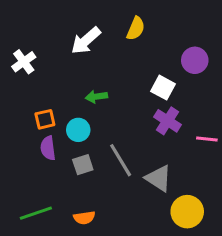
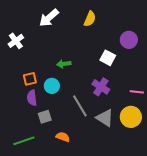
white arrow: (86, 41) -> (49, 18), moved
purple cross: (168, 121) -> (101, 87), moved
gray square: (83, 165) -> (45, 117), moved
yellow circle: (187, 212) -> (131, 117), moved
orange semicircle: (84, 218) -> (63, 137), moved, turned -152

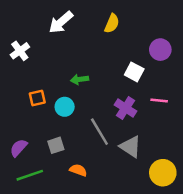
pink line: (137, 92) -> (159, 101), moved
purple semicircle: (32, 98) -> (19, 148), moved, turned 49
yellow circle: (131, 117) -> (163, 173), moved

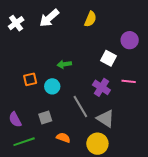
white cross: (20, 51) -> (16, 23), moved
purple semicircle: (19, 148) -> (15, 120), turned -70
yellow circle: (163, 173) -> (97, 144), moved

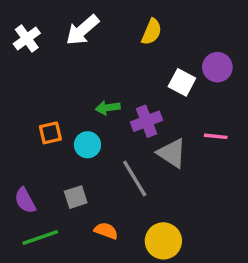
white square: (109, 58) -> (182, 82), moved
purple cross: (101, 87) -> (147, 121), moved, turned 36
gray triangle: (106, 119) -> (172, 153), moved

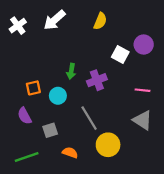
green arrow: (108, 108) -> (71, 71), turned -72
gray triangle: (172, 153) -> (143, 120), moved
purple semicircle: (25, 200) -> (24, 116), moved
yellow circle: (163, 241) -> (108, 145), moved

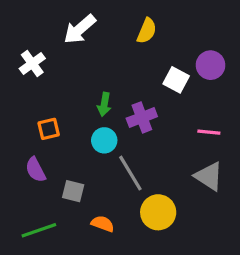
white cross: (18, 26) -> (32, 64), moved
cyan circle: (58, 96) -> (104, 140), moved
gray square: (50, 130) -> (73, 191), turned 32

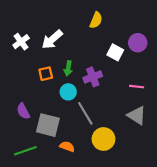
white arrow: (80, 29) -> (52, 39), moved
orange square: (49, 129) -> (46, 74), moved
gray square: (73, 191) -> (48, 125), size x1.6

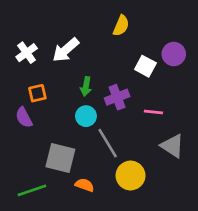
orange square: (46, 74) -> (37, 93), moved
pink line: (137, 87) -> (153, 112), moved
purple semicircle: (23, 111) -> (24, 117), moved

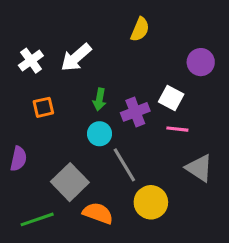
white square: (145, 66) -> (171, 98), moved
purple semicircle: (24, 117) -> (18, 159), moved, turned -140
gray square: (60, 158) -> (70, 182), turned 32
orange semicircle: (85, 185) -> (98, 213), size x1.4

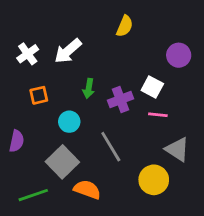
cyan circle: (99, 134) -> (69, 122), moved
yellow circle: (151, 202) -> (154, 180), moved

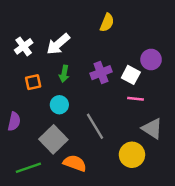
purple circle: (179, 55) -> (151, 59), moved
green arrow: (89, 88) -> (64, 74), moved
purple cross: (120, 99) -> (101, 73), moved

